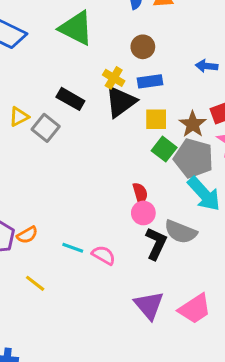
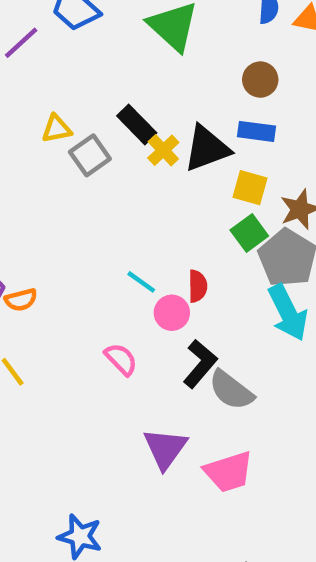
yellow cross: (114, 78) -> (163, 150), moved
pink circle: (143, 213) -> (172, 313), moved
gray semicircle: (181, 232) -> (231, 390), moved
cyan line: (73, 248) -> (141, 282), moved

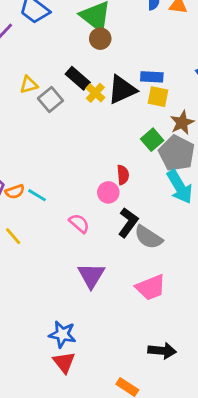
brown circle: (260, 80) -> (100, 39), moved
yellow square: (250, 188) -> (158, 97), moved
cyan line: (141, 282) -> (37, 195), moved
purple triangle: (165, 448) -> (91, 275), moved

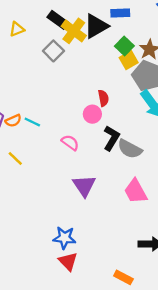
yellow cross: (95, 93) -> (74, 31), size x1.5
yellow square: (158, 97) -> (129, 60), moved, turned -36
gray square: (50, 99) -> (53, 51), moved
green square: (152, 140) -> (124, 46), moved
pink trapezoid: (151, 287) -> (136, 191), turned 88

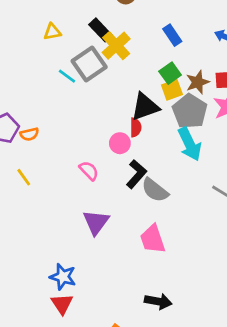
blue rectangle: (120, 13) -> (172, 35), turned 48
black triangle: (96, 26) -> (145, 107), moved
gray square: (53, 51) -> (89, 64), size x1.4
cyan line: (32, 122) -> (67, 76), moved

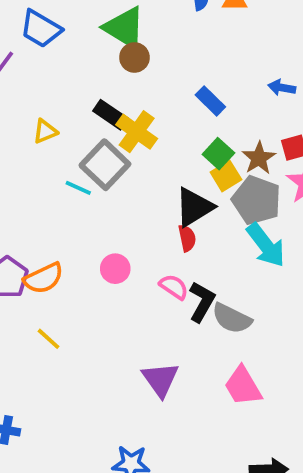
orange semicircle: (29, 134) -> (44, 278), size x1.5
pink circle: (120, 143) -> (115, 269), moved
pink semicircle: (89, 171) -> (174, 287), moved

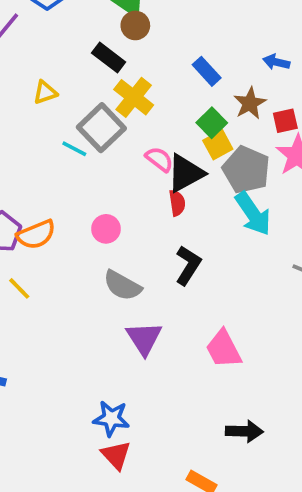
black rectangle: (110, 115) -> (109, 58), moved
brown star: (259, 158) -> (250, 103), moved
pink semicircle: (174, 287) -> (159, 159), moved
gray semicircle: (232, 318) -> (122, 286), moved
yellow line: (48, 339) -> (19, 288), moved

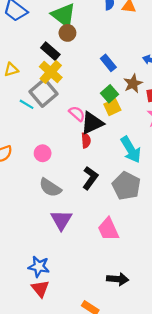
yellow cross: (134, 97) -> (51, 72), moved
gray pentagon: (246, 170) -> (126, 186), moved

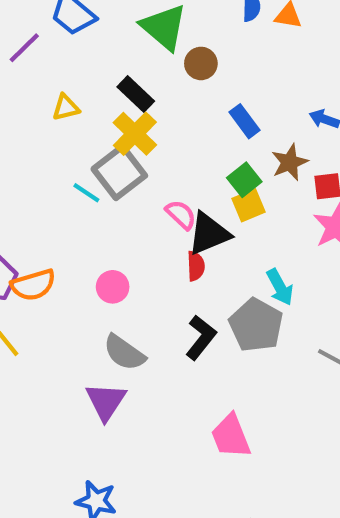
brown circle: (67, 33) -> (201, 63), moved
yellow triangle: (11, 70) -> (66, 107), moved
cyan arrow: (131, 150) -> (280, 287), size x0.7
gray pentagon: (126, 186) -> (256, 325), moved
purple triangle: (61, 220) -> (106, 401), moved

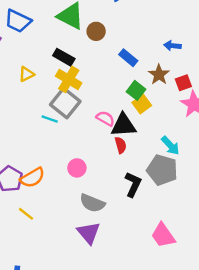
black triangle: (209, 234) -> (123, 125), turned 32

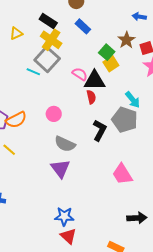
blue rectangle: (128, 58) -> (83, 26), moved

